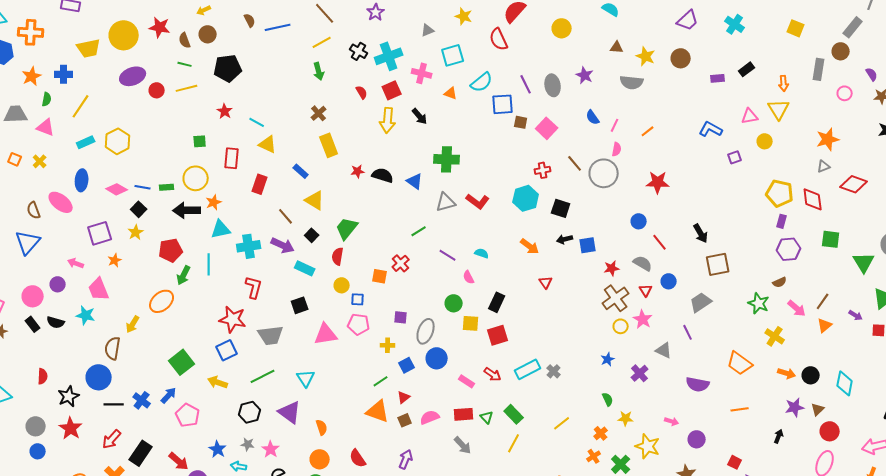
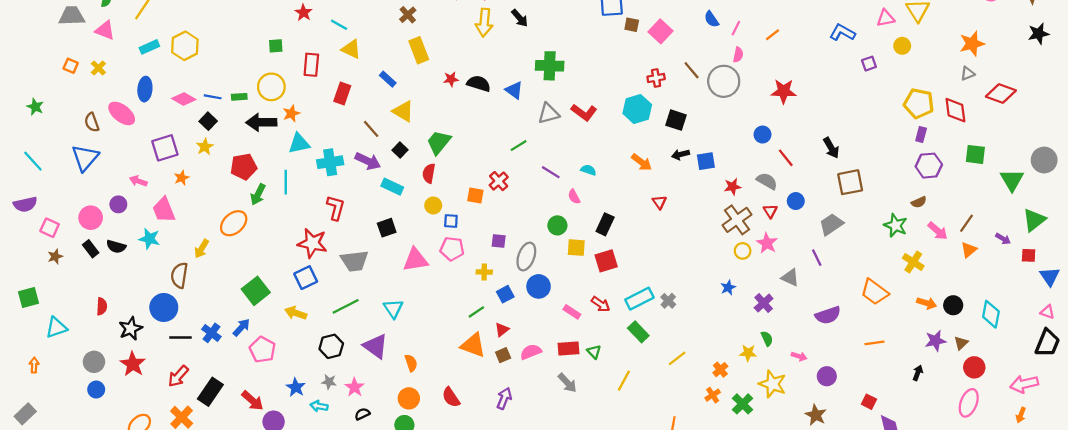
purple semicircle: (698, 384) -> (828, 315), turned -30
green semicircle: (608, 399) -> (767, 339), moved
green rectangle: (514, 414) -> (638, 332), moved

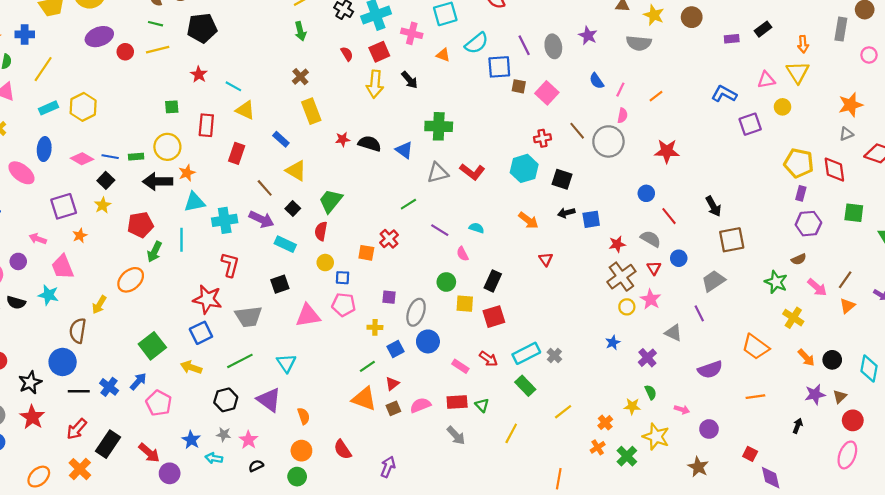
purple square: (869, 64) -> (750, 124), size x1.5
orange arrow: (927, 303) -> (806, 358), turned 30
purple arrow: (504, 398) -> (388, 467), moved

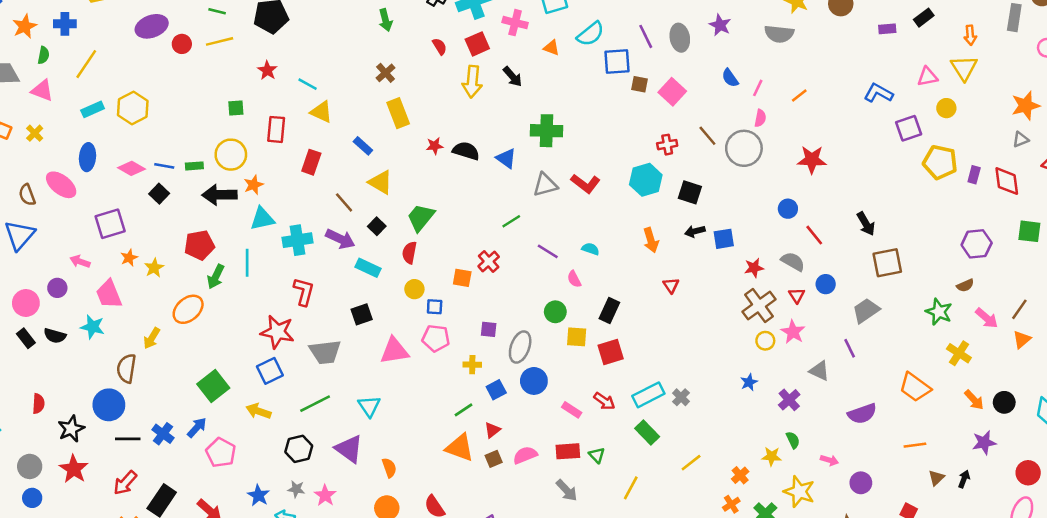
yellow pentagon: (799, 163) -> (940, 162), moved
purple rectangle: (801, 193) -> (974, 175), moved
yellow star: (103, 205) -> (154, 268), moved
orange arrow: (528, 220) -> (651, 240), turned 36
brown triangle: (840, 397) -> (936, 478), moved

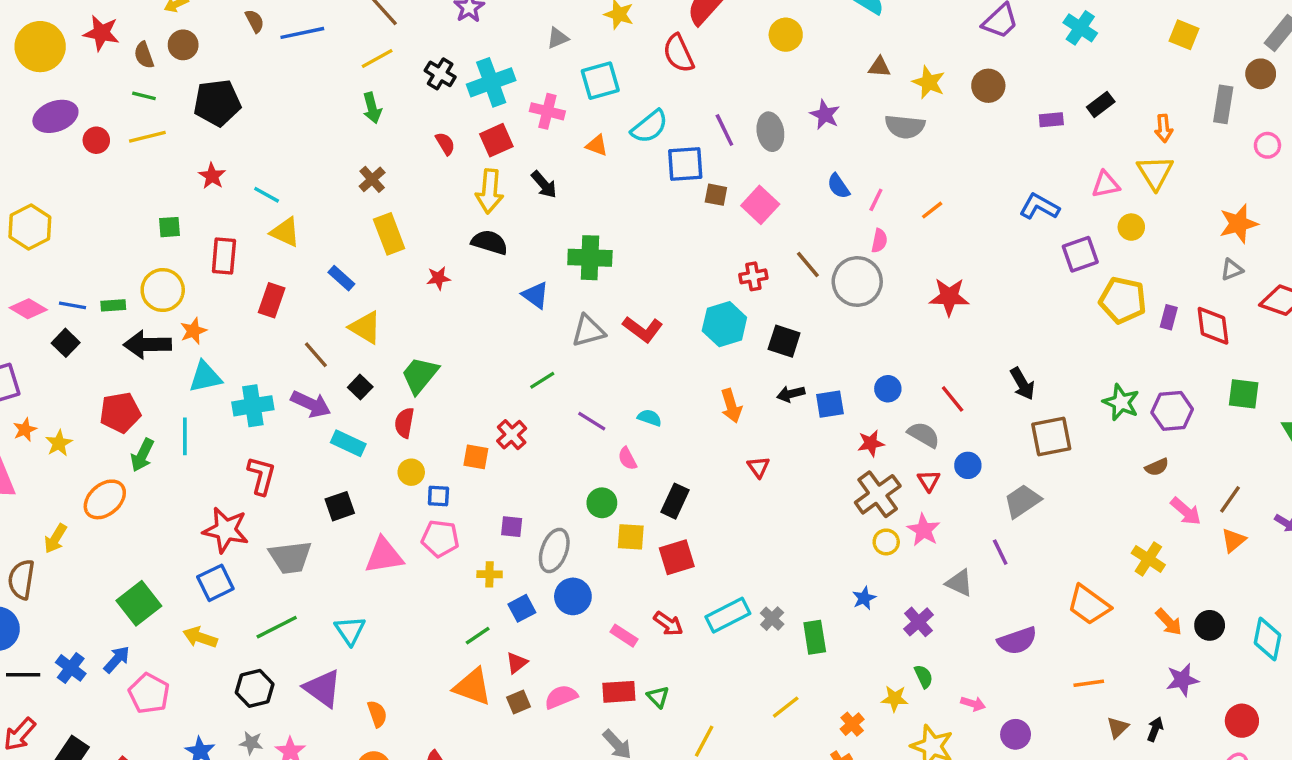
black semicircle: (466, 151) -> (490, 242), moved
blue circle: (788, 209) -> (888, 389), moved
green star: (939, 312) -> (1121, 402), moved
green rectangle: (647, 433) -> (815, 637), moved, turned 35

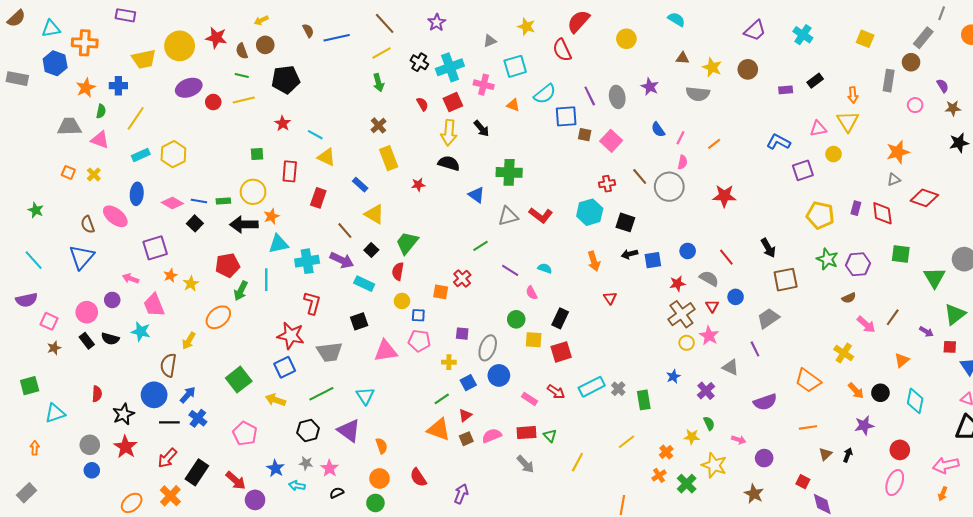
yellow pentagon: (1123, 300) -> (820, 215), moved
orange triangle: (1233, 540) -> (902, 360), moved
blue arrow: (117, 659) -> (188, 395), moved

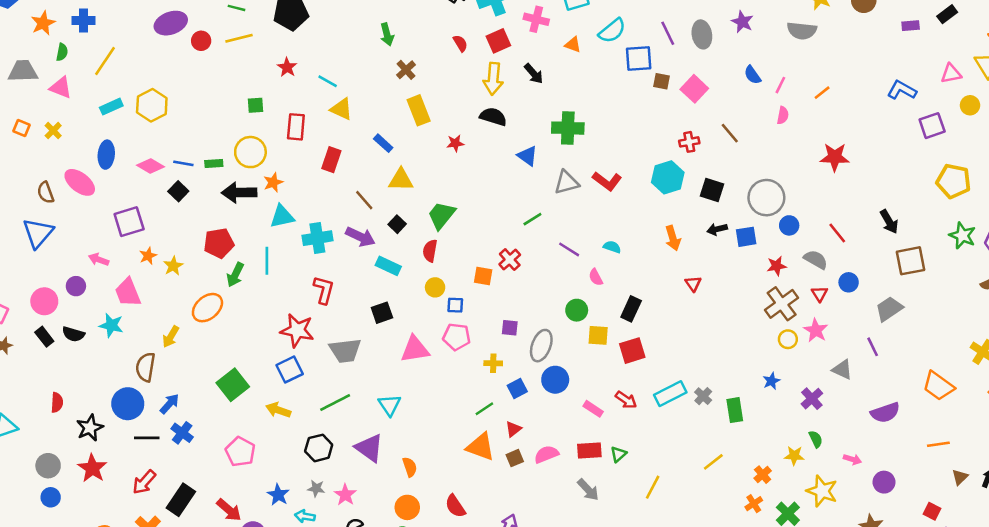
green arrow: (378, 83) -> (387, 34), moved
gray circle: (669, 187) -> (766, 198), moved
yellow triangle: (374, 214) -> (401, 180), turned -30
green triangle: (550, 436) -> (618, 454), turned 32

